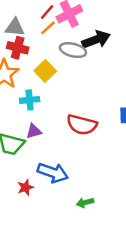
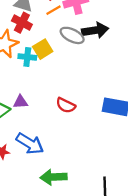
cyan cross: (30, 100) -> (27, 57), moved
red semicircle: (82, 125) -> (66, 105), size x0.7
green arrow: (85, 203) -> (53, 177), size x1.6

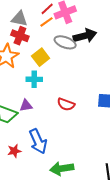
cyan cross: (27, 57) -> (34, 79), moved
blue arrow: (30, 144) -> (38, 141), turned 40

